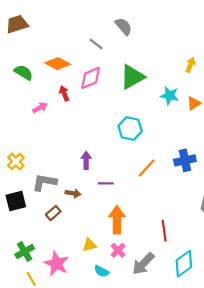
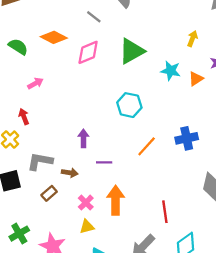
red arrow: (64, 93) -> (24, 117), moved
pink cross: (118, 250) -> (86, 203), moved

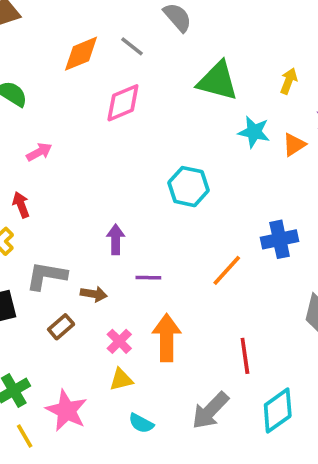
orange diamond: (54, 37) -> (81, 54), moved, turned -50
green triangle: (132, 51) -> (218, 81), moved, turned 44
orange line: (147, 146) -> (227, 270), moved

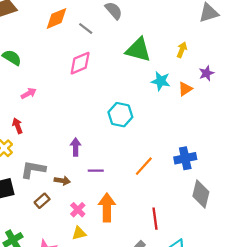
orange diamond: (81, 54) -> (57, 18), moved
blue cross: (280, 239) -> (185, 158), moved

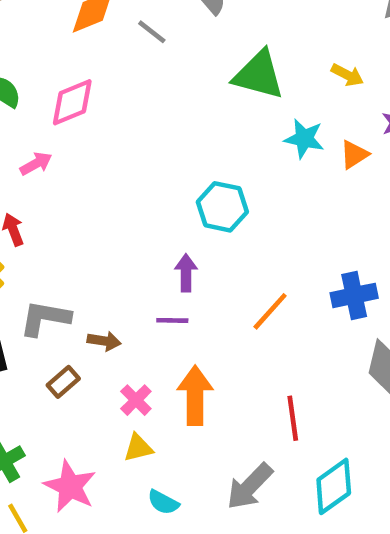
yellow arrow: (182, 50) -> (347, 75), turned 96
pink diamond: (80, 63) -> (72, 102), moved
purple arrow: (76, 147) -> (186, 273), moved

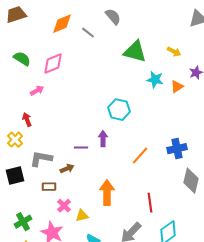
purple line: (172, 320) -> (81, 148), moved
brown arrow: (104, 341) -> (67, 169), turned -32
brown rectangle: (63, 382) -> (49, 187), turned 40
pink cross: (136, 400) -> (64, 206), moved

